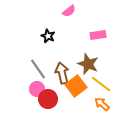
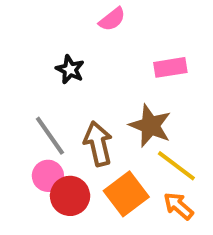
orange square: (76, 86) -> (126, 194), moved

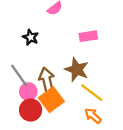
pink circle: (48, 176) -> (28, 92), moved
orange square: (126, 194) -> (51, 100), moved

